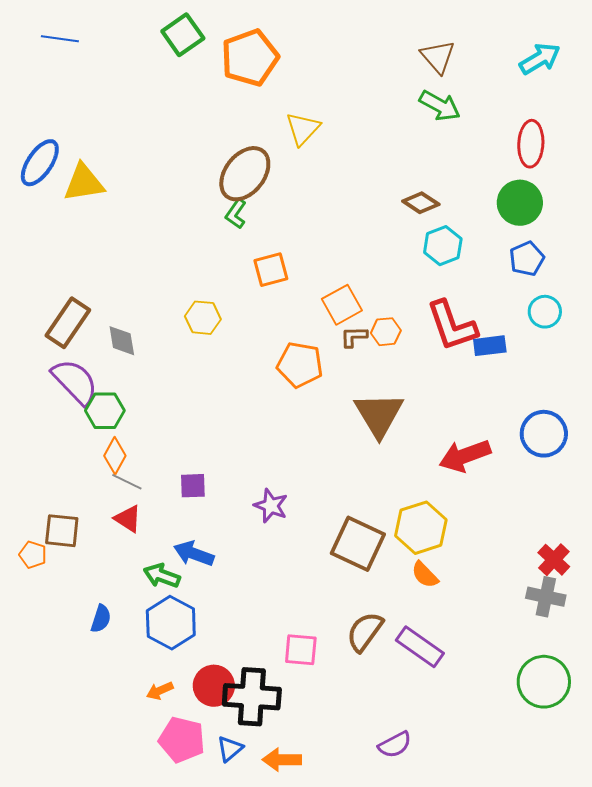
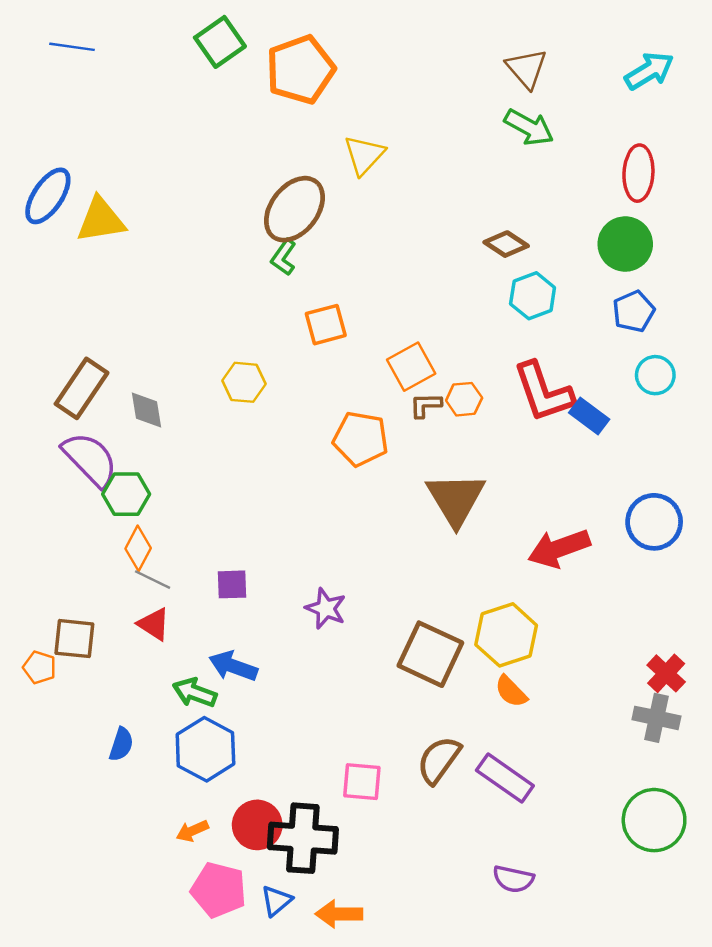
blue rectangle: (490, 346) -> (589, 416), turned 44
purple semicircle: (395, 745) -> (513, 879), moved, turned 40

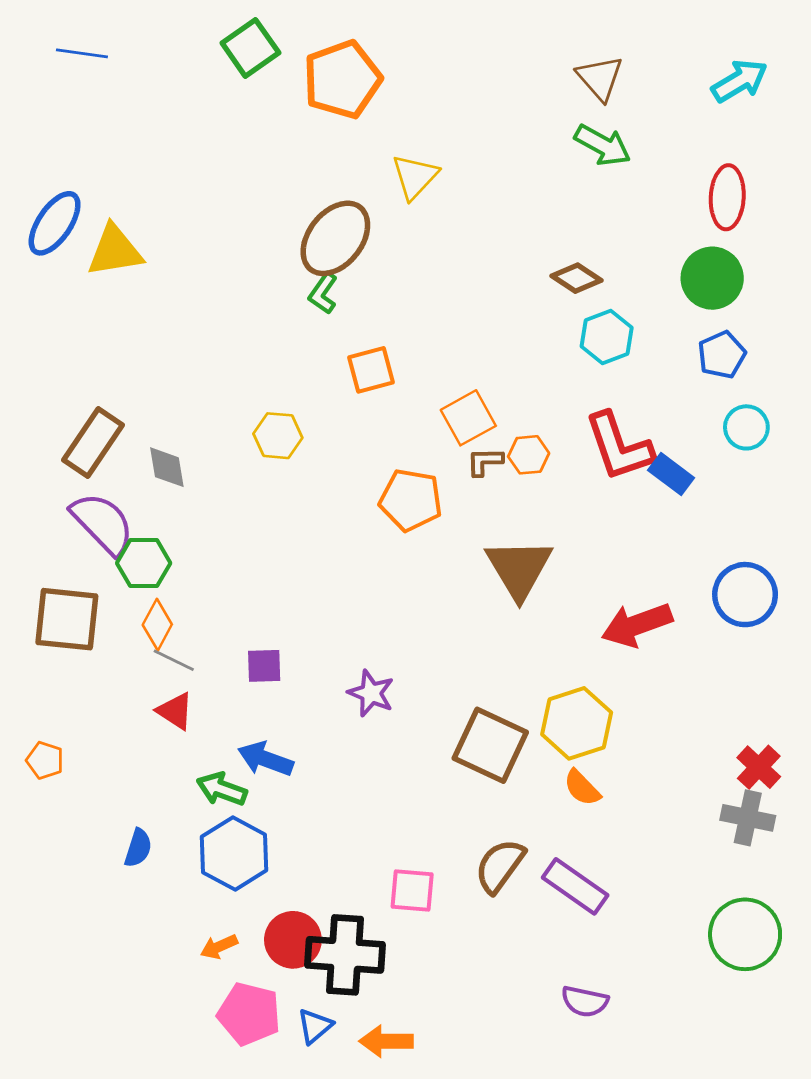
brown square: (74, 639) -> (67, 619), moved, size x1.4

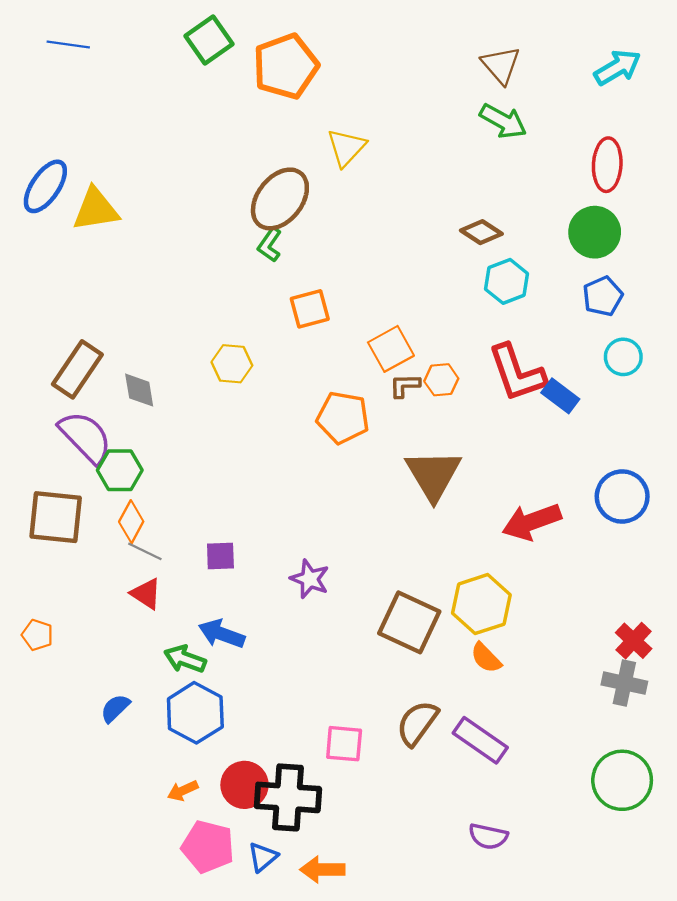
blue semicircle: (138, 848) -> (115, 708), turned -152

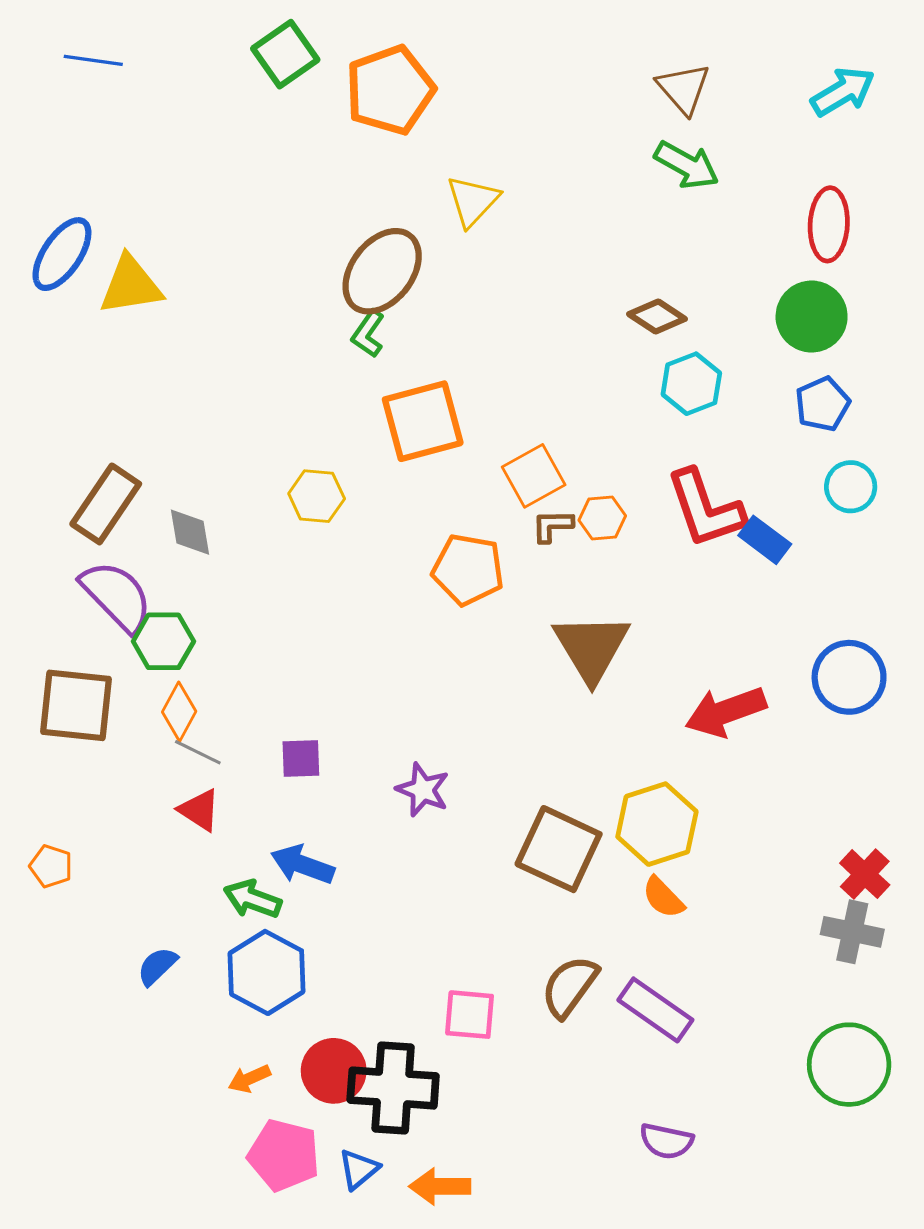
orange square: (310, 309) -> (423, 421), size x1.5

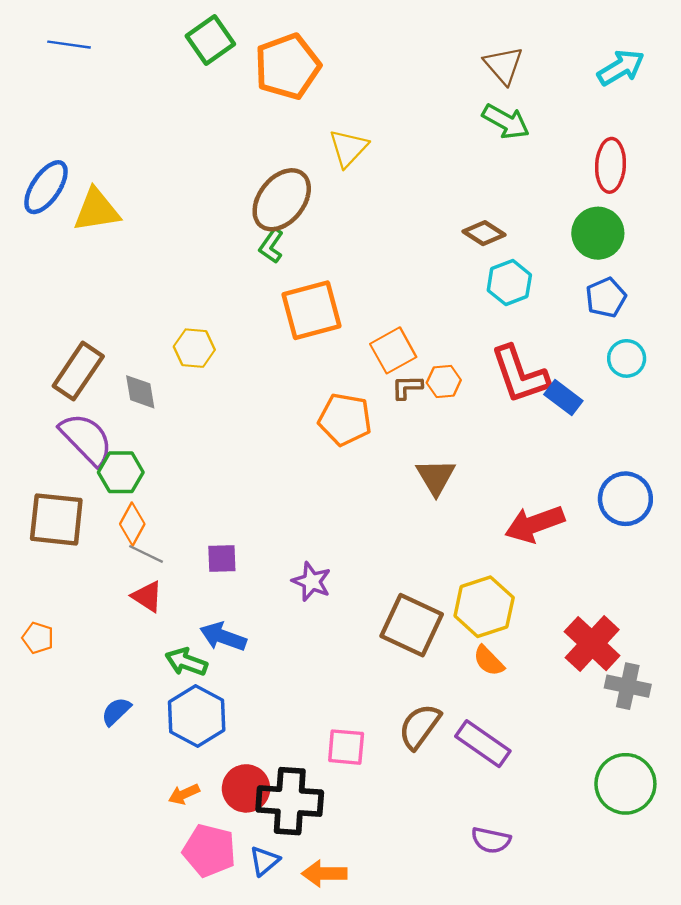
yellow hexagon: (317, 496) -> (194, 348), moved
brown triangle: (591, 648) -> (436, 477), size x0.7
red cross: (865, 874) -> (592, 644), moved, size x1.5

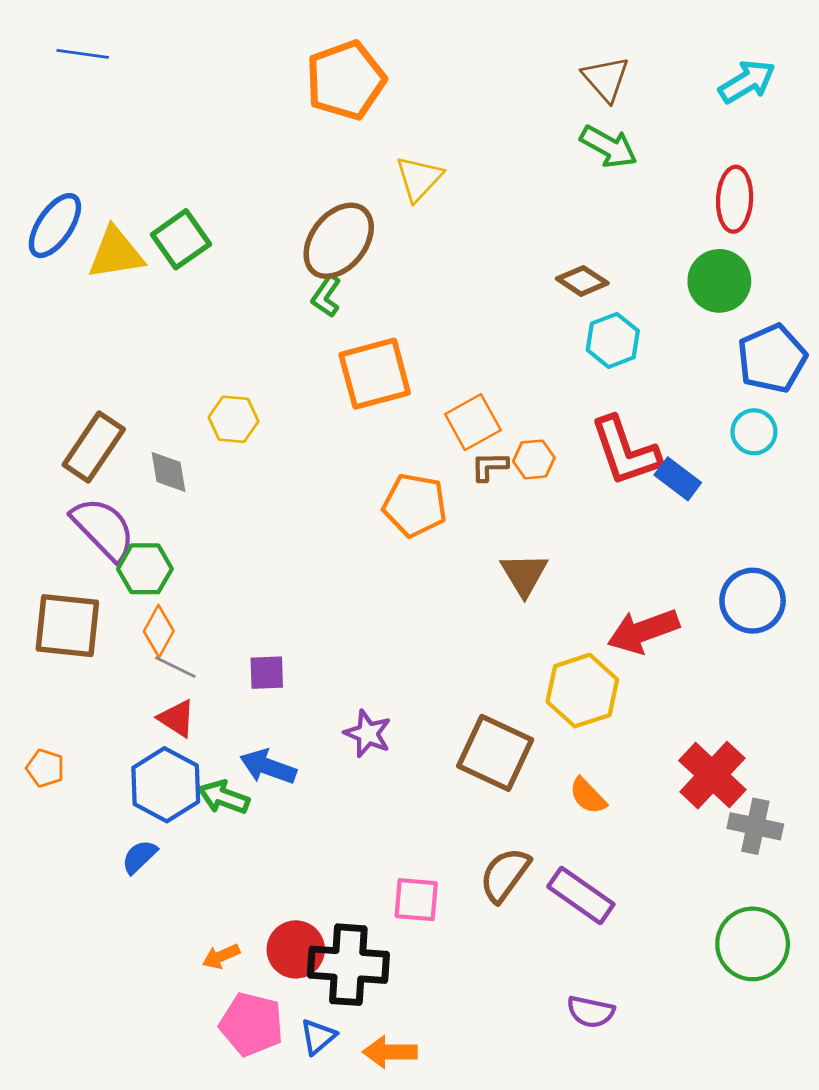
green square: (210, 40) -> (181, 239), moved
blue pentagon: (606, 298) -> (772, 358), moved, size x1.4
purple star: (312, 581) -> (368, 734), moved
yellow hexagon: (484, 607) -> (582, 691), moved
blue hexagon: (197, 716) -> (166, 785), moved

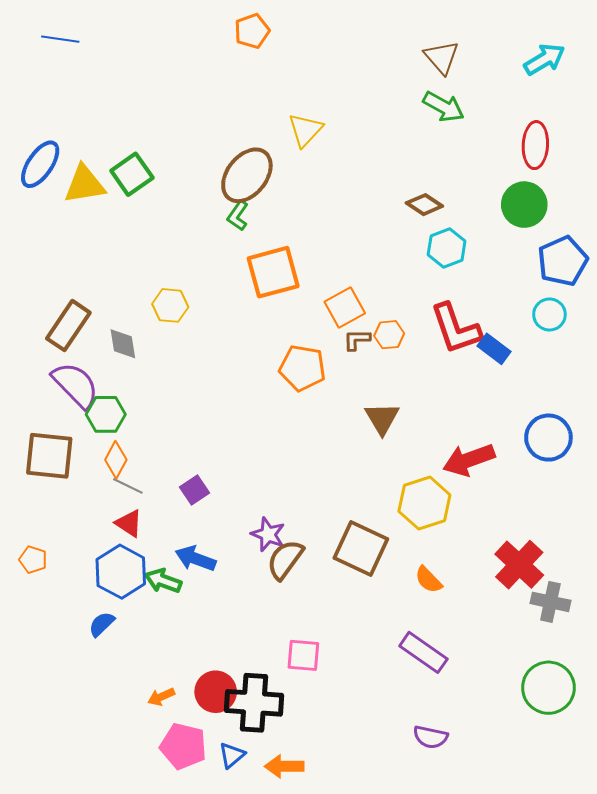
orange pentagon: (346, 80) -> (252, 31), moved, size x0.6
purple square: (267, 673) -> (194, 490), turned -32
brown semicircle: (505, 875) -> (285, 560), moved

